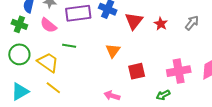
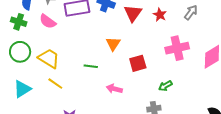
green line: (69, 46) -> (91, 66), moved
pink cross: (179, 71) -> (177, 48), moved

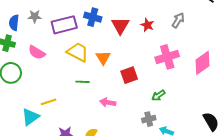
pink semicircle: (48, 21) -> (37, 52), moved
yellow trapezoid: (49, 58) -> (78, 52), moved
yellow line: (55, 84) -> (49, 102), turned -49
cyan triangle: (22, 89) -> (30, 117), moved

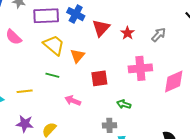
green arrow: (158, 95) -> (124, 104), turned 40
yellow line: (49, 102) -> (25, 91), moved

